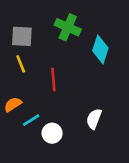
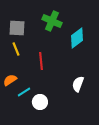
cyan diamond: (100, 49) -> (77, 38), turned 35
white semicircle: (94, 119) -> (78, 84), moved

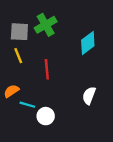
green cross: (52, 21) -> (46, 25), moved, turned 36
cyan line: (24, 92) -> (27, 105), turned 48

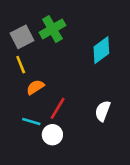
gray square: (19, 32) -> (22, 37), turned -30
red line: (47, 69) -> (58, 108), moved, turned 36
orange semicircle: (11, 91) -> (35, 87), moved

